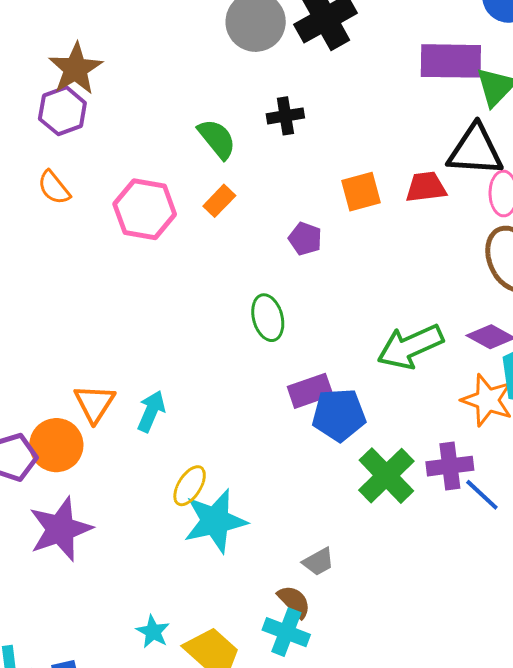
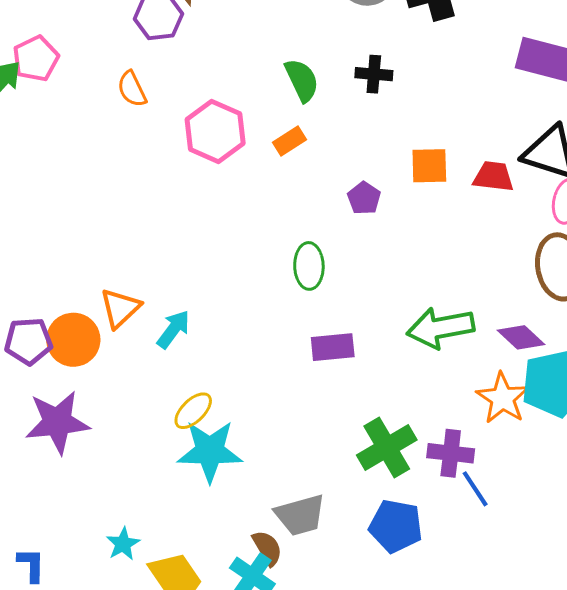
blue pentagon: (339, 415) -> (396, 526), moved
gray trapezoid: (318, 562) -> (300, 515), size x1.6

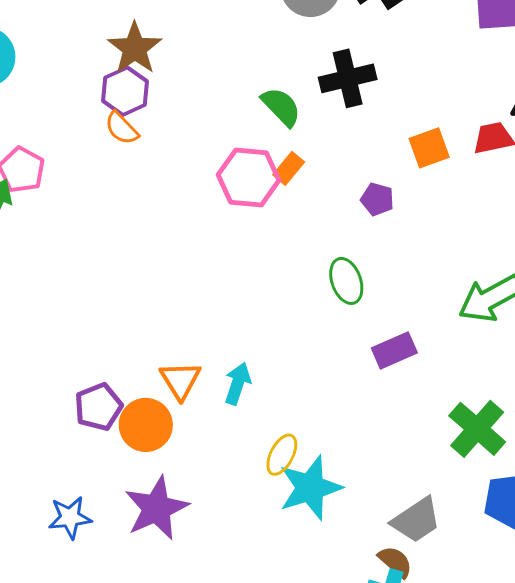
black cross: (374, 74) -> (348, 78), size x1.5
orange semicircle: (132, 89) -> (122, 128), moved
pink hexagon: (215, 131) -> (249, 178), moved
purple pentagon: (28, 341) -> (98, 407), moved

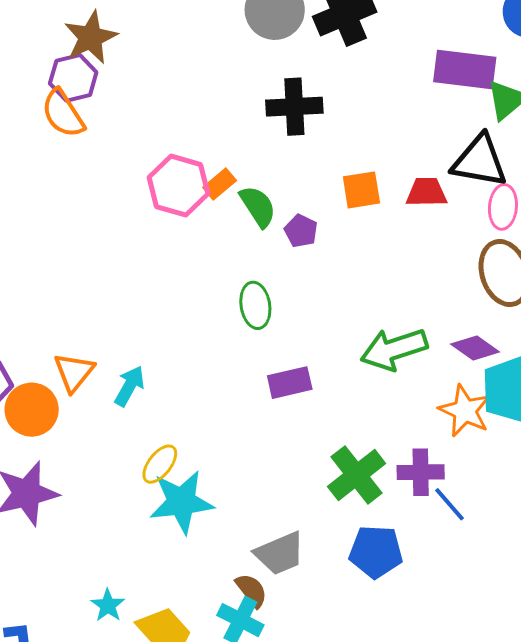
green semicircle: (281, 107) -> (258, 206), moved
orange semicircle: (122, 128) -> (63, 114), size x1.4

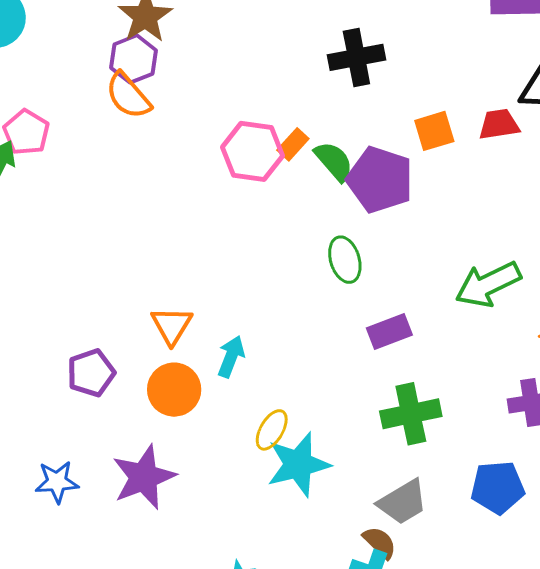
purple pentagon: (301, 231) -> (380, 180), size x2.0
orange triangle: (74, 372) -> (172, 325), moved
orange circle: (32, 410) -> (174, 390), moved
green cross: (357, 475) -> (411, 414), moved, turned 34

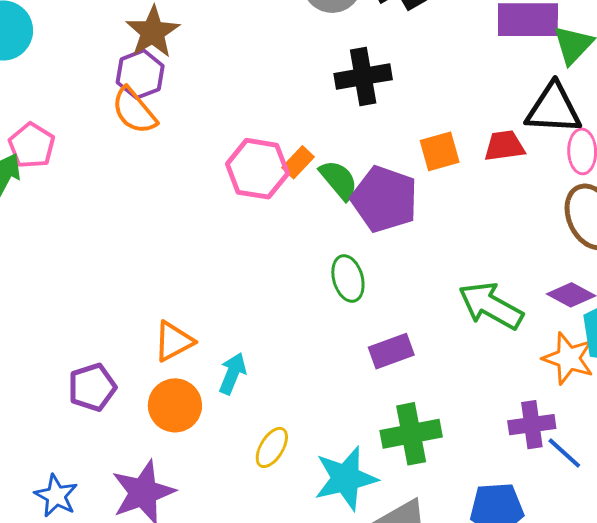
green arrow: (488, 284) -> (491, 306), turned 54
orange triangle: (172, 325) -> (174, 341), turned 30
cyan star: (298, 464) -> (346, 478), moved
blue star: (57, 482) -> (56, 496), turned 30

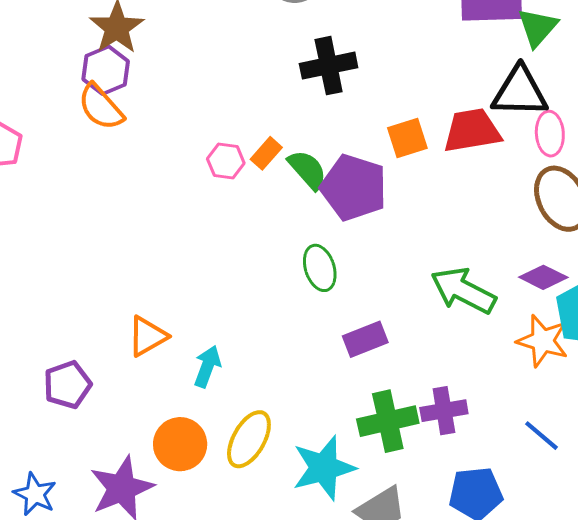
red trapezoid: (504, 146) -> (472, 131), size x1.4
pink hexagon: (257, 169) -> (226, 161), size x0.6
orange circle: (175, 405) -> (180, 444), moved
purple cross: (532, 425) -> (444, 411), moved
yellow ellipse: (272, 447) -> (249, 439), size x1.4

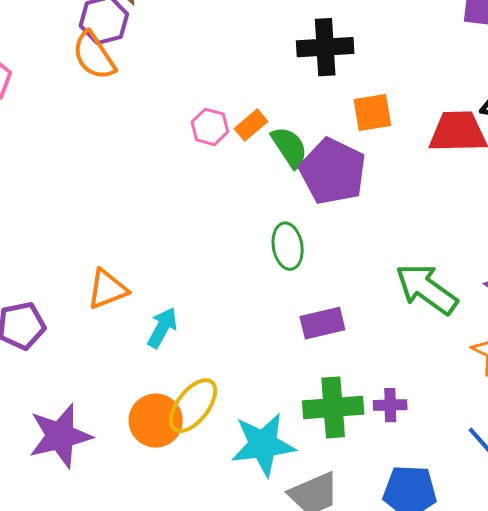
orange square: (407, 138) -> (372, 112), moved
purple cross: (444, 411) -> (390, 405), size x0.7
orange circle: (180, 444) -> (156, 421), moved

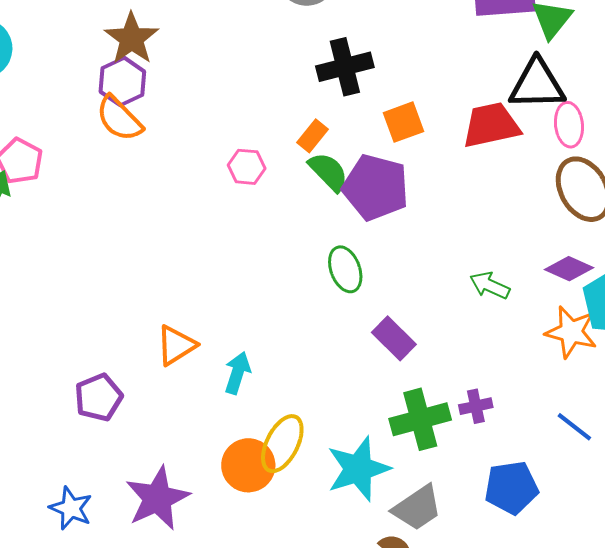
orange rectangle: (251, 125) -> (312, 136), moved
green arrow: (426, 289) -> (490, 285), size x0.6
purple rectangle: (322, 323) -> (394, 338), turned 69

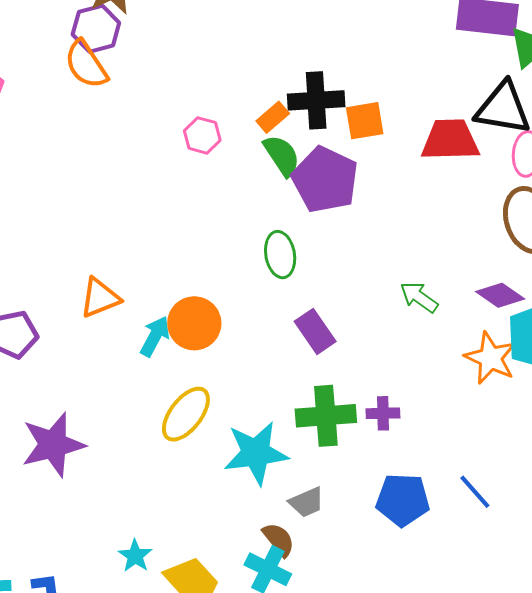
black cross: (345, 67) -> (316, 100), moved
blue line: (574, 427) -> (475, 492), moved
orange circle: (248, 465) -> (194, 323), moved
gray trapezoid: (417, 508) -> (307, 502), size x0.7

